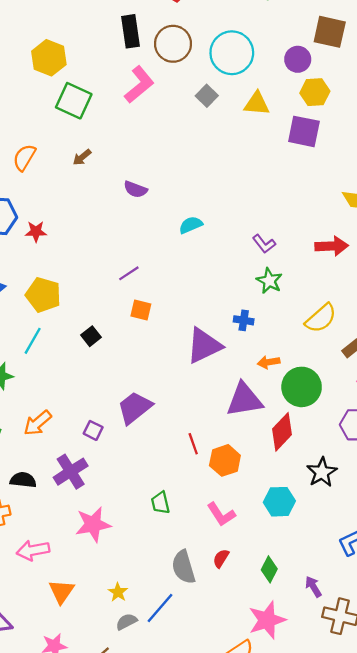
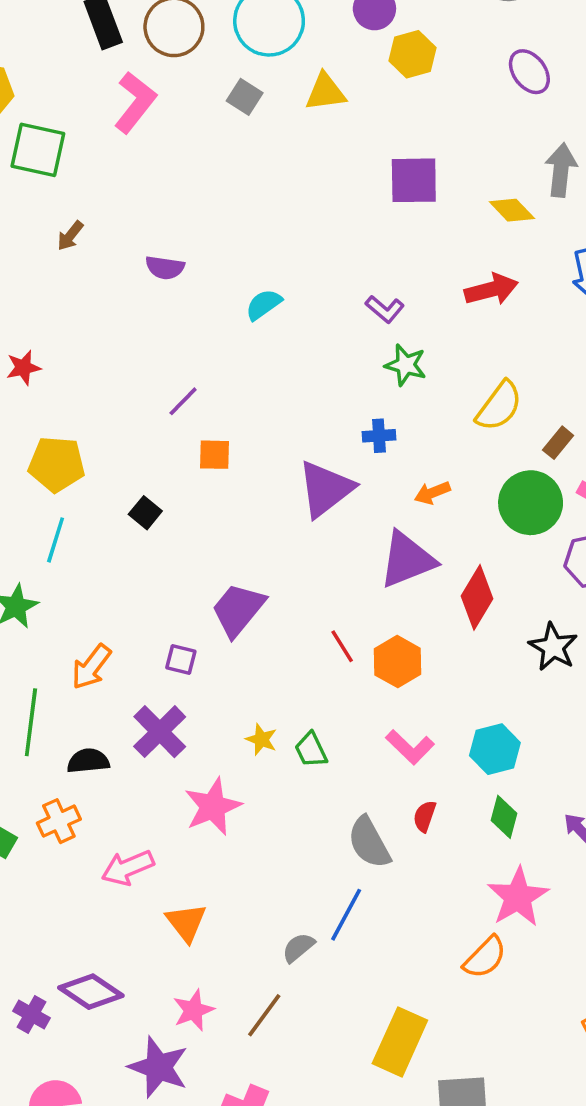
purple square: (304, 131) -> (414, 180), moved
green circle: (302, 387) -> (531, 503), moved
cyan hexagon: (279, 502) -> (495, 749), moved
yellow star: (118, 592) -> (261, 739), moved

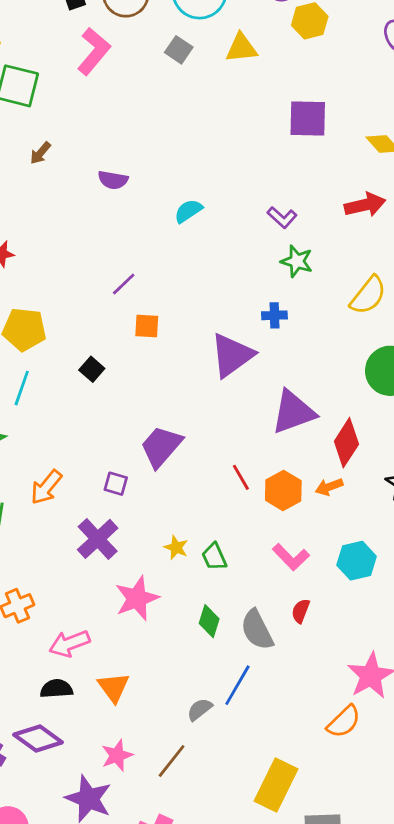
orange arrow: (432, 493) -> (329, 487), moved
black semicircle: (88, 761) -> (56, 689), moved
green diamond: (504, 817) -> (209, 621), moved

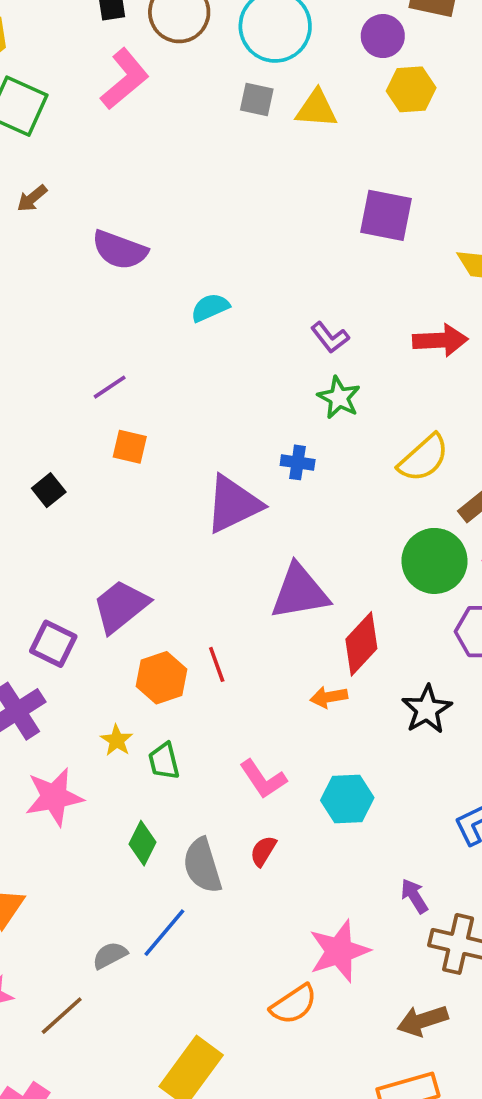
gray square: (179, 50) -> (257, 99), moved, turned -32
purple semicircle: (113, 180) -> (120, 250), size x1.4
purple square: (116, 484) -> (53, 644), size x1.4
orange hexagon: (283, 491) -> (162, 678), moved

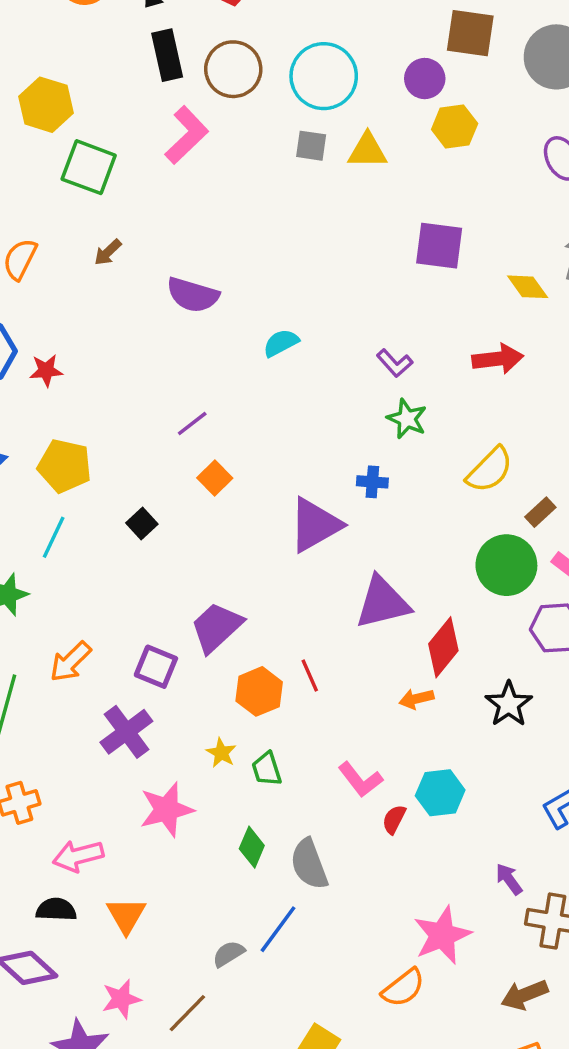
orange square: (130, 447) -> (215, 478), turned 36
red semicircle: (263, 851) -> (394, 819), moved

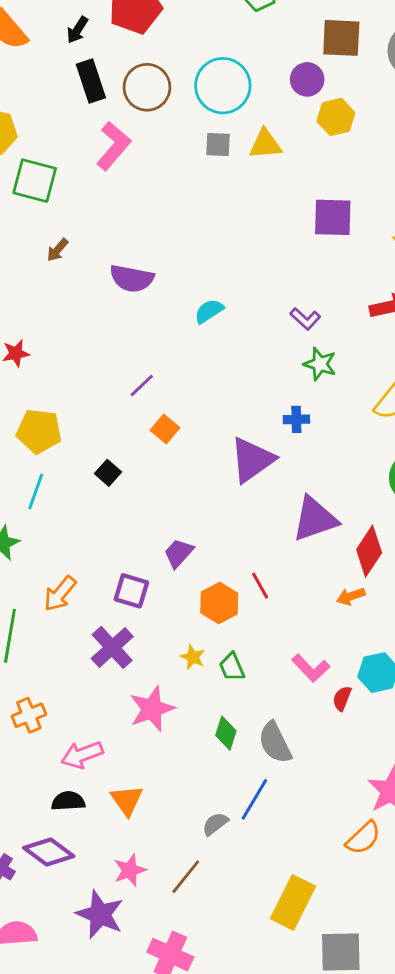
purple trapezoid: (216, 627) -> (179, 553), size x0.7

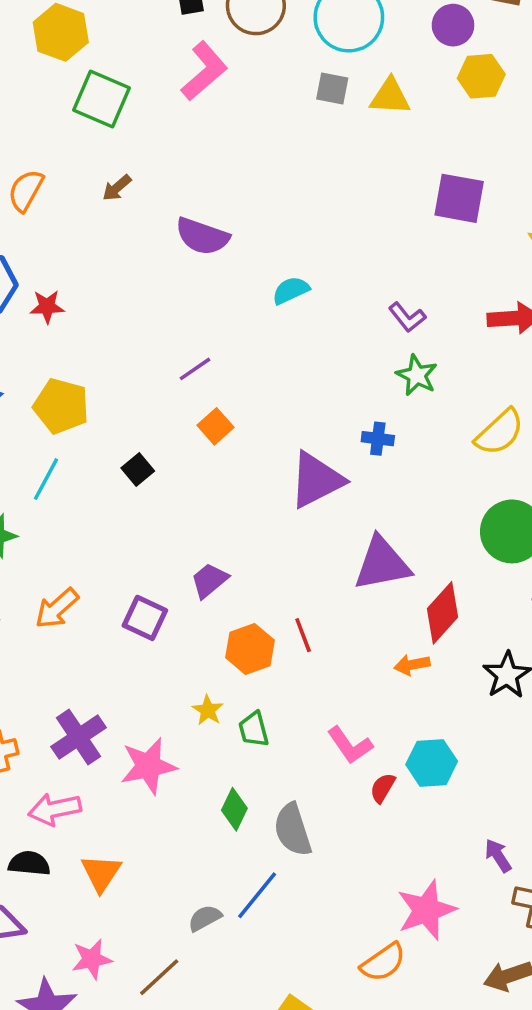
purple cross: (112, 647) -> (79, 737), moved

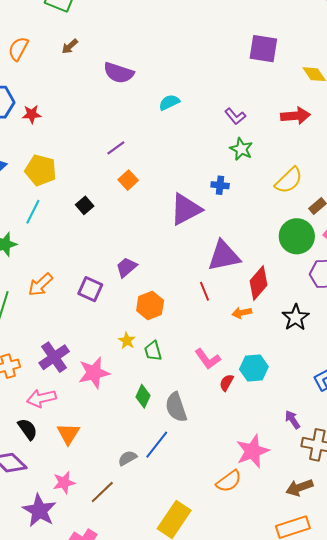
red line: (303, 635) -> (205, 291), moved
black semicircle: (29, 863) -> (28, 429), turned 50

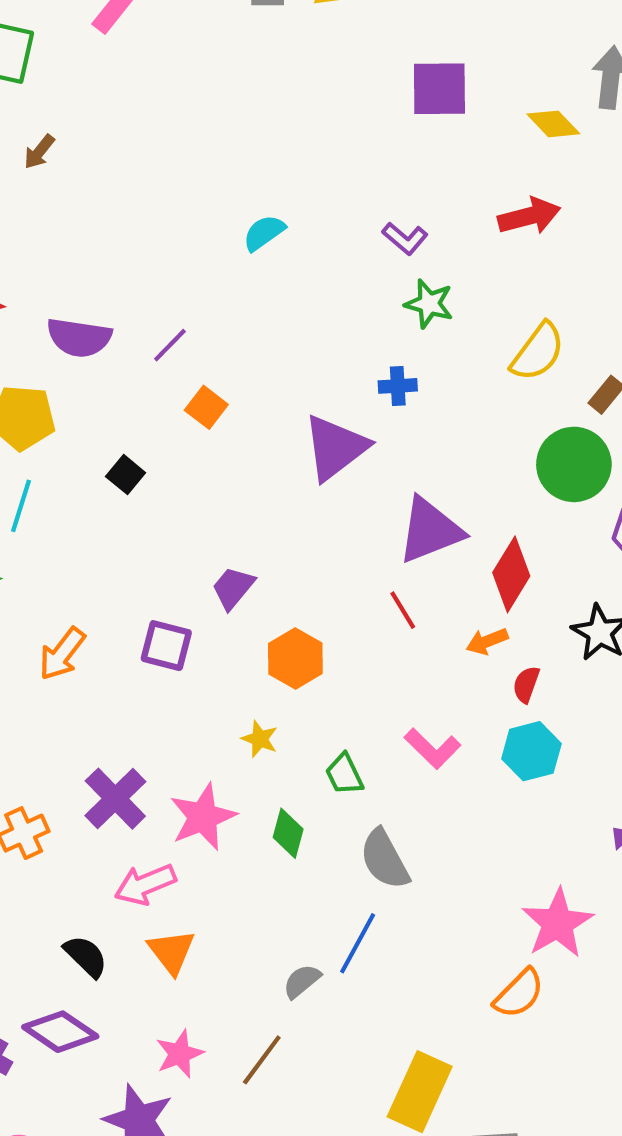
purple semicircle: (119, 73) -> (79, 338), moved
green trapezoid: (153, 351) -> (344, 774), moved
red semicircle: (226, 383) -> (526, 684), moved
green diamond: (143, 396) -> (288, 833), moved
pink arrow: (41, 398) -> (145, 884), moved

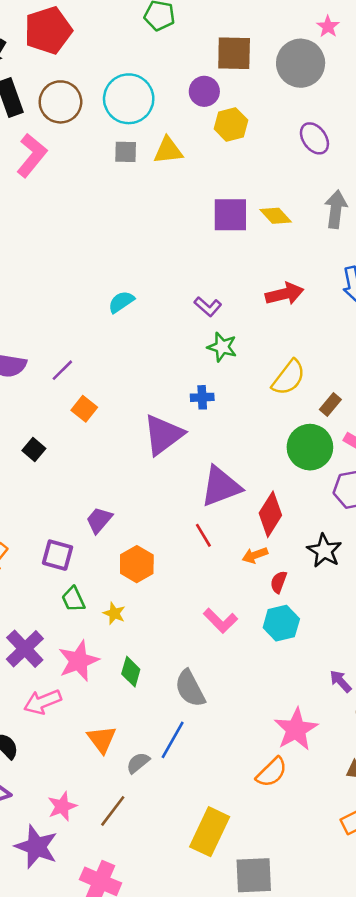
yellow diamond: (553, 124) -> (276, 216), moved
green trapezoid: (344, 774) -> (73, 599), moved
orange triangle: (171, 952) -> (102, 739), moved

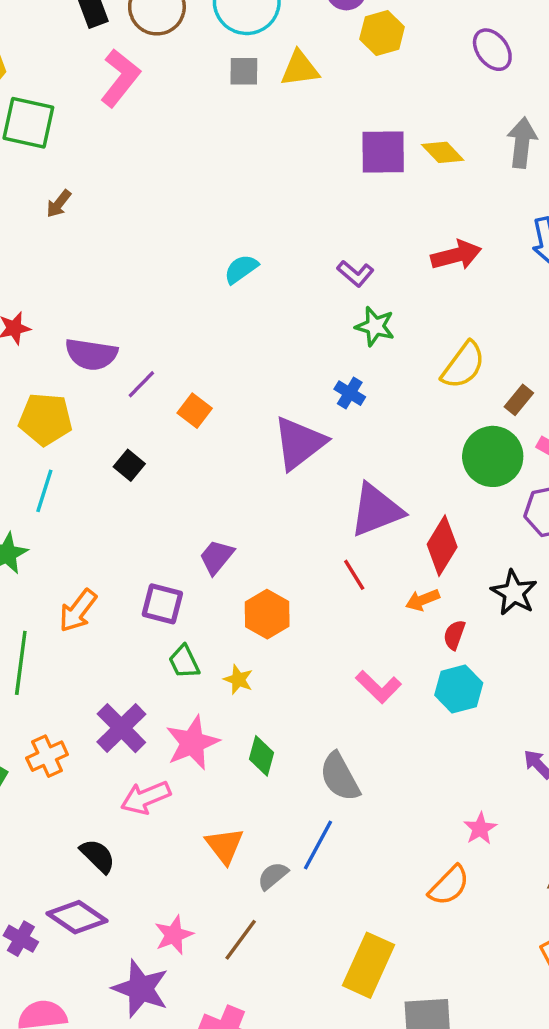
purple line: (62, 370) -> (141, 384), moved
blue cross: (202, 397) -> (350, 393), turned 35
pink star: (296, 729) -> (480, 829), size x0.6

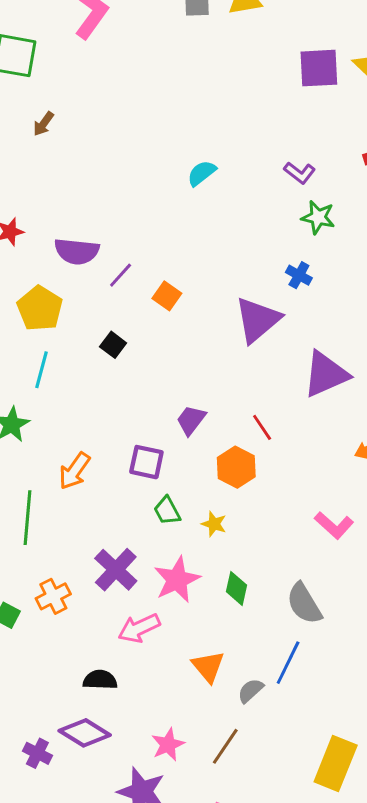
yellow pentagon: (45, 419) -> (40, 308), turned 30
red line: (354, 575) -> (262, 427), moved
black semicircle: (98, 856) -> (100, 680), turned -40

